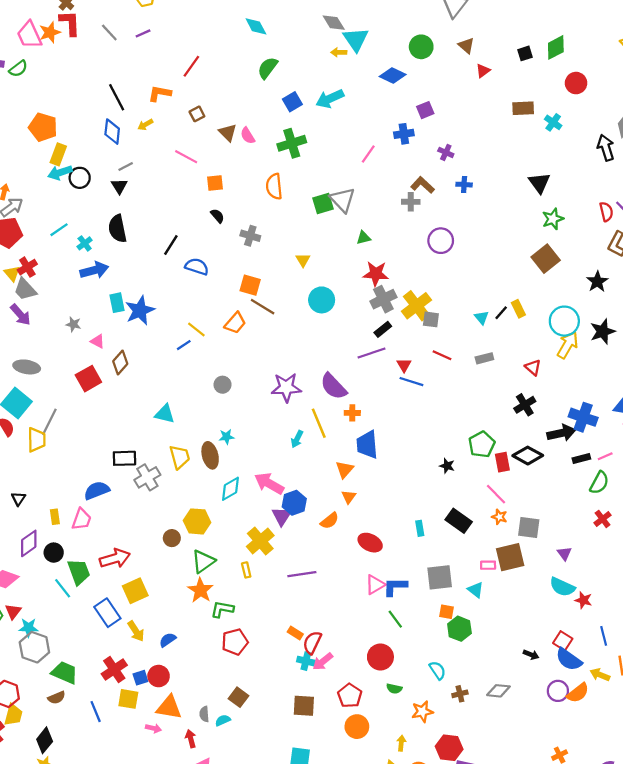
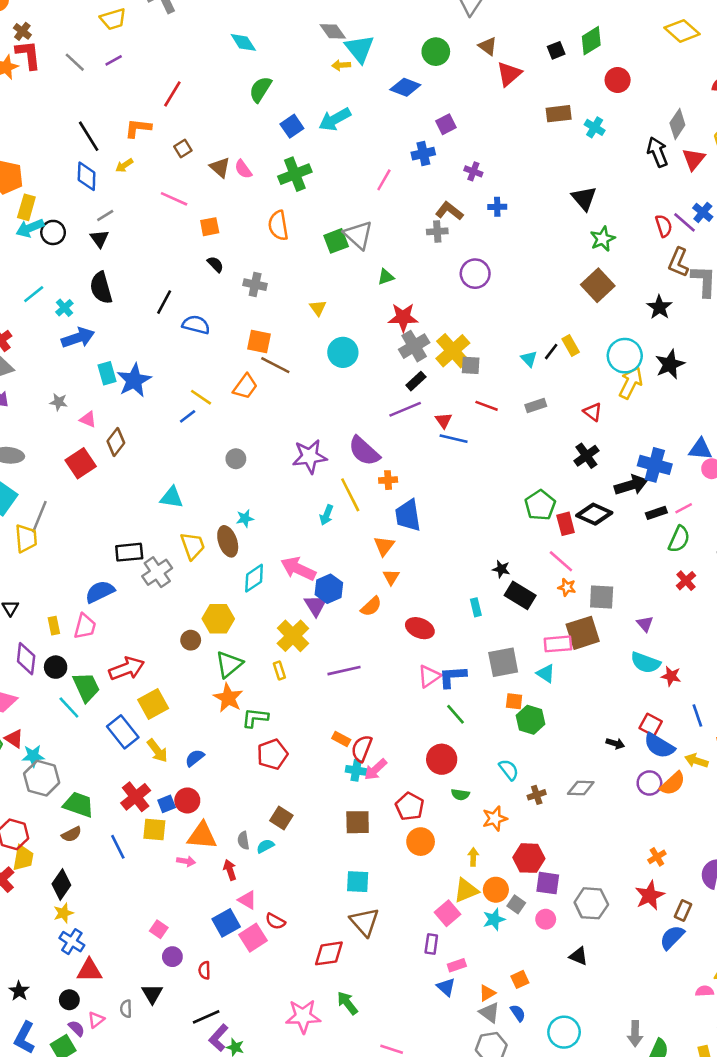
red triangle: (483, 71) -> (509, 74), size x1.5
black star: (447, 466) -> (501, 569), moved
purple diamond: (29, 543) -> (26, 659), turned -44
pink rectangle: (488, 565) -> (558, 644), size x1.5
red triangle: (13, 612) -> (14, 739), turned -30

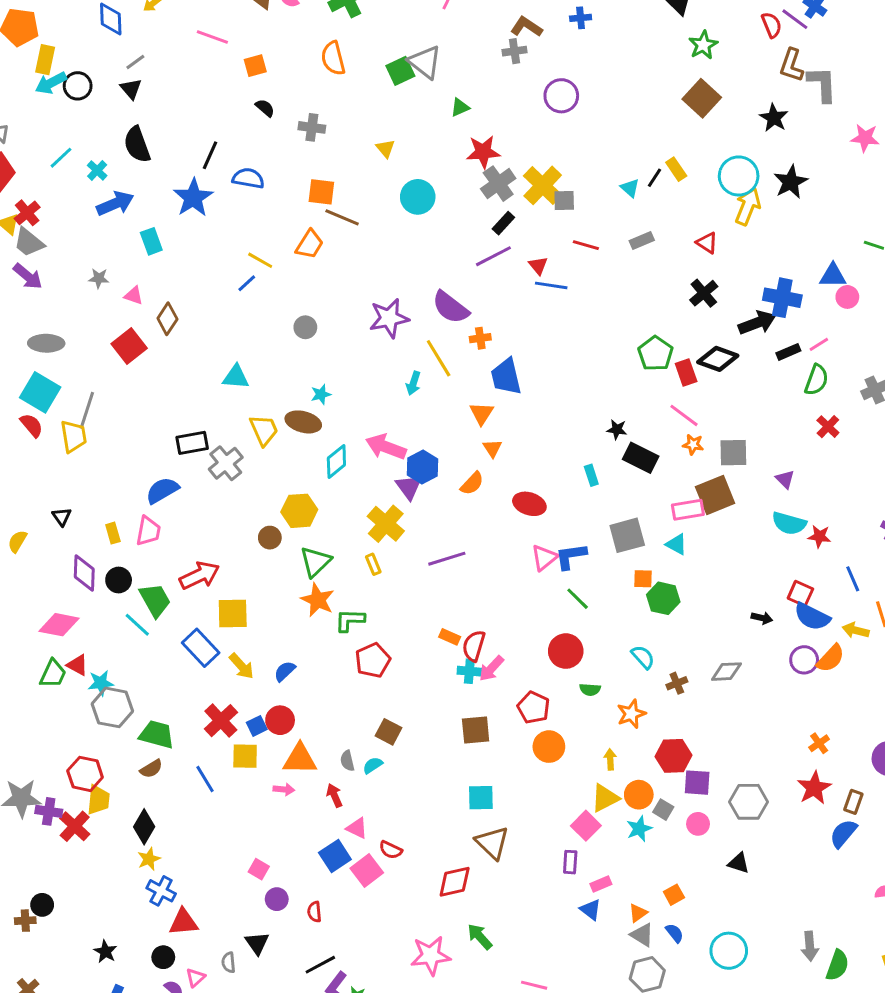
blue star: (134, 380) -> (193, 198), moved
brown ellipse: (228, 541) -> (303, 422), turned -52
yellow square: (153, 704) -> (233, 614), turned 32

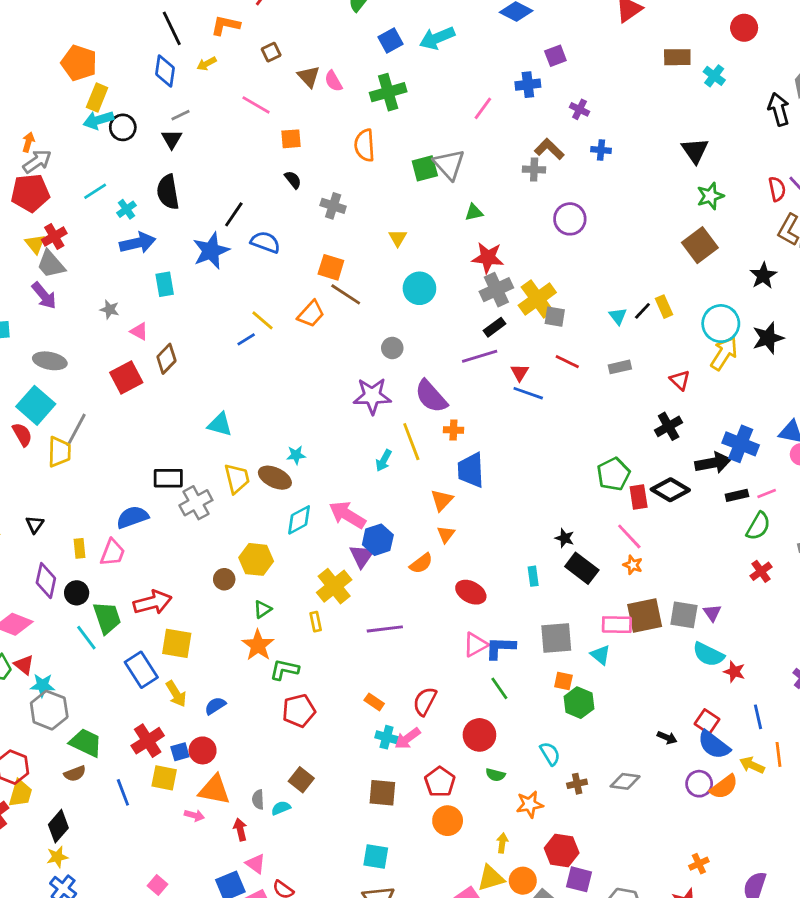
gray circle: (305, 327) -> (392, 348), moved
gray square: (733, 453) -> (684, 615), moved
green triangle: (315, 562) -> (262, 609), size x0.6
red semicircle: (474, 646) -> (425, 701), moved

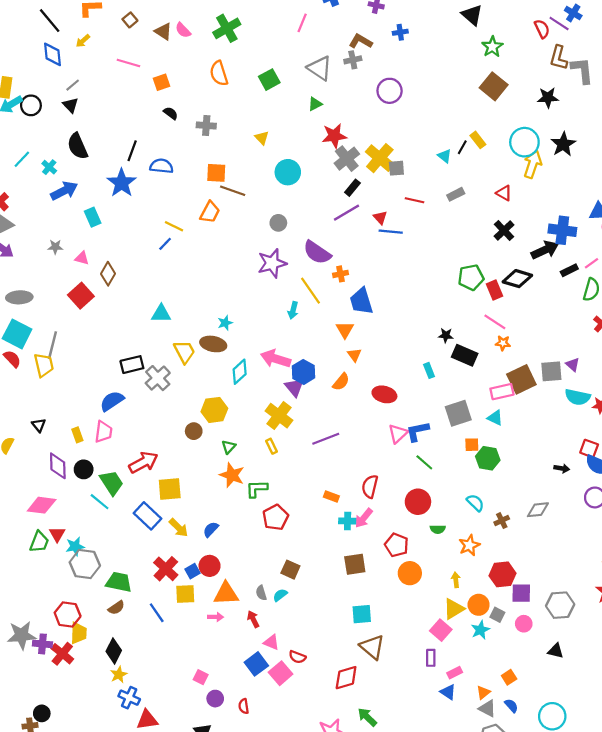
gray triangle: (449, 164) -> (320, 68), moved
black star: (763, 276) -> (548, 98), turned -30
green pentagon: (613, 474) -> (471, 277), turned 30
red triangle: (24, 665) -> (57, 534), turned 35

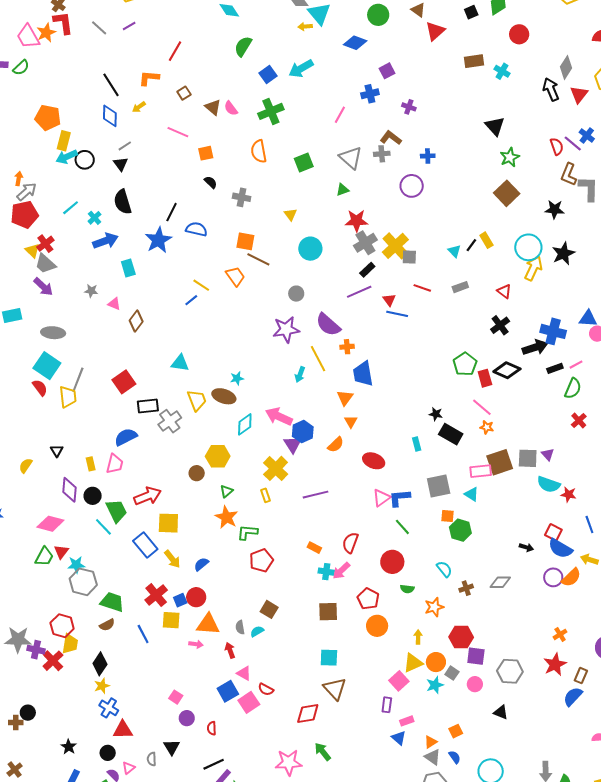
blue cross: (400, 32) -> (428, 156), moved
orange trapezoid: (210, 212) -> (235, 276), turned -70
green pentagon: (471, 277) -> (465, 364), turned -30
red square: (81, 296) -> (124, 382), moved

